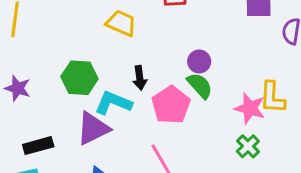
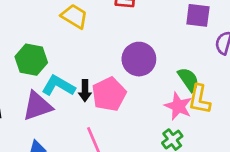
purple circle: (199, 61) -> (139, 59), size x1.6
black arrow: (140, 78) -> (85, 91), moved
green semicircle: (200, 86) -> (188, 79), moved

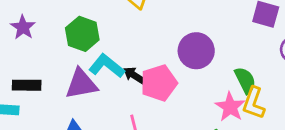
black arrow: (85, 91) -> (134, 75), turned 114

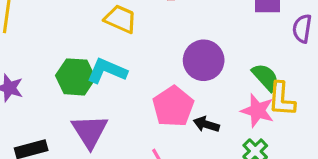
cyan L-shape: (107, 66) -> (107, 71), moved
black arrow: (134, 75) -> (206, 124), moved
purple triangle: (81, 84) -> (90, 131), turned -36

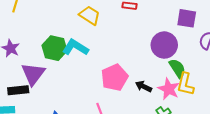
purple circle: (204, 60) -> (164, 45), moved
black arrow: (206, 124) -> (144, 86), moved
purple triangle: (90, 131) -> (33, 74), moved

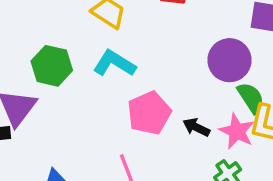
cyan L-shape: (75, 47) -> (114, 63), moved

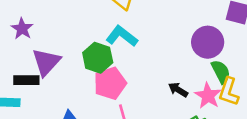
green hexagon: (52, 66) -> (98, 58), moved
pink pentagon: (149, 113) -> (110, 83), moved

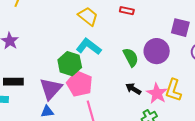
purple triangle: (46, 62) -> (51, 89), moved
green semicircle: (221, 72) -> (131, 57), moved
pink pentagon: (110, 83) -> (80, 84), turned -30

